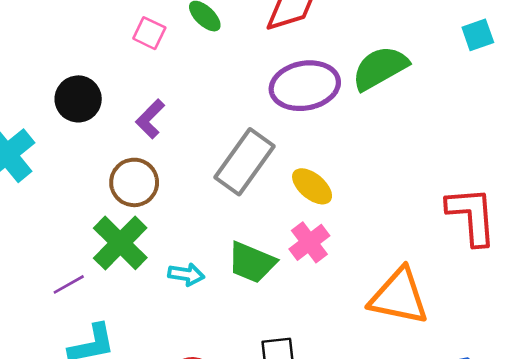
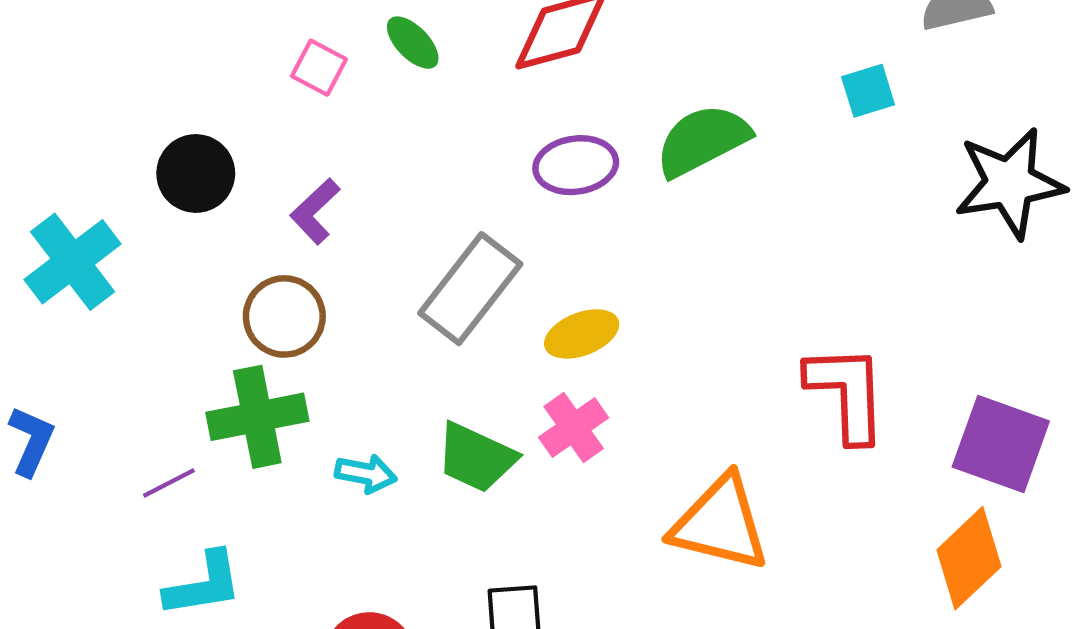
purple ellipse: (305, 86) -> (576, 165), size x0.7
yellow ellipse: (312, 186) -> (582, 334), turned -63
green cross: (120, 243) -> (257, 417), turned 32

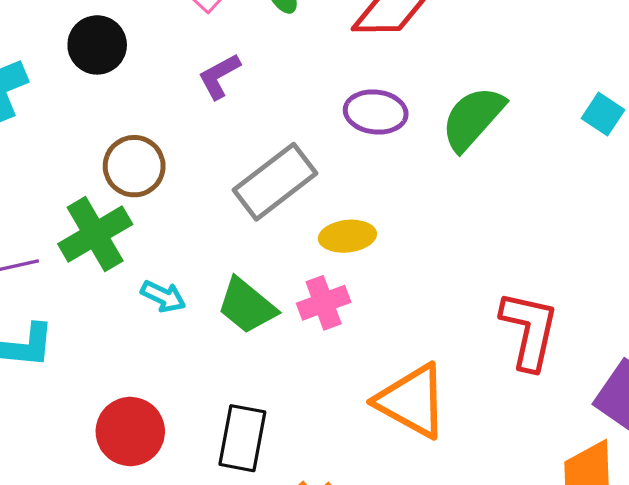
cyan square: (868, 91) -> (603, 114), turned 36
green semicircle: (703, 140) -> (473, 118), turned -36
purple L-shape: (315, 211) -> (219, 76), moved
green cross: (257, 417) -> (95, 234), turned -34

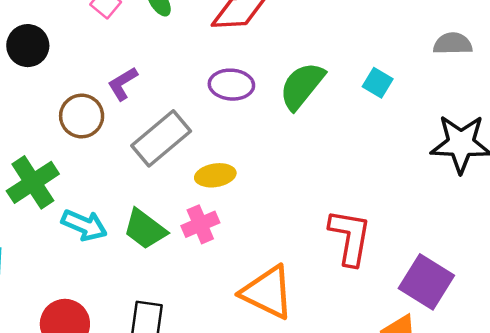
purple L-shape: (219, 76) -> (123, 84), moved
cyan square: (603, 114) -> (378, 83), moved
brown circle: (134, 166) -> (82, 116), moved
cyan arrow: (163, 296) -> (84, 225), size x1.4

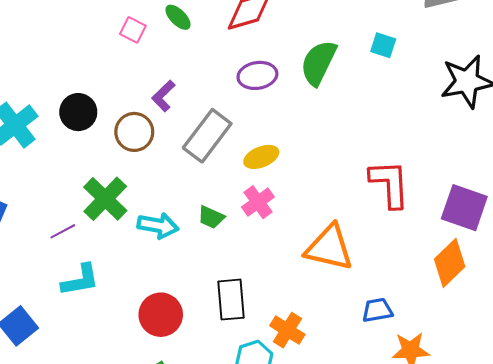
black circle: (28, 46) -> (78, 112), moved
green trapezoid: (145, 229) -> (211, 217), size x0.7

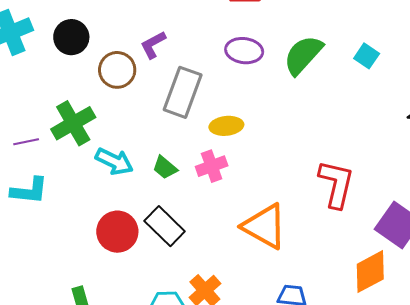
gray rectangle: (207, 136) -> (183, 92), turned -33
black rectangle: (231, 300) -> (165, 226), moved, turned -57
red circle: (161, 315) -> (117, 232), moved

